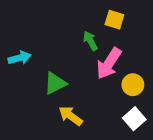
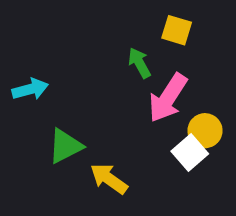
green triangle: (55, 83) -> (65, 146), moved
white square: (134, 119) -> (190, 153), moved

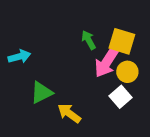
yellow square: (177, 30) -> (122, 41), moved, size x1.4
yellow circle: (205, 131) -> (127, 72), moved

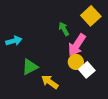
yellow square: (122, 41) -> (91, 16), moved, turned 30
yellow circle: (127, 72) -> (76, 62), moved

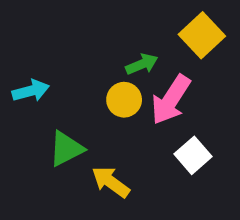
green arrow: (64, 29) -> (142, 64), turned 96
yellow circle: (76, 62) -> (124, 100), moved

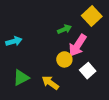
yellow circle: (124, 100) -> (64, 59), moved
green triangle: (66, 149) -> (21, 78), moved

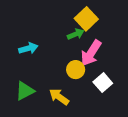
yellow square: (92, 16) -> (86, 19), moved
cyan arrow: (14, 41) -> (28, 48), moved

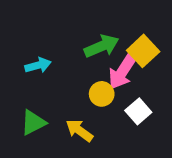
yellow square: (86, 19) -> (143, 51), moved
green arrow: (76, 34) -> (102, 46), size x1.5

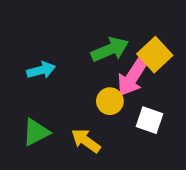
white square: (138, 111) -> (150, 120), turned -30

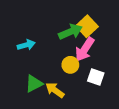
yellow square: (155, 55) -> (87, 26), moved
green triangle: (36, 132) -> (34, 84), moved

